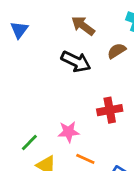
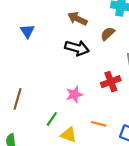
pink star: (69, 132) -> (74, 95), moved

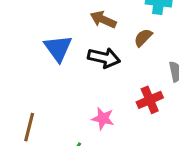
blue triangle: (27, 31) -> (58, 48), moved, size x1.5
pink star: (74, 95) -> (103, 118), turned 30

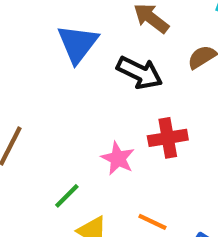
red cross: (150, 100) -> (168, 138), moved

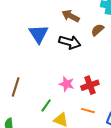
red cross: (168, 138) -> (90, 85), moved

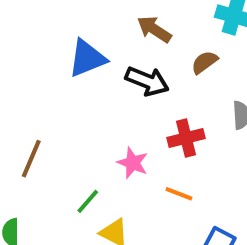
blue triangle: (39, 34) -> (87, 58), turned 35
red cross: (90, 85) -> (186, 138), moved
orange line: (88, 111) -> (179, 194), moved

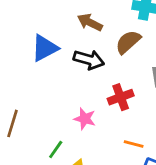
brown semicircle: (204, 62) -> (128, 42), size x1.4
orange line: (179, 194) -> (134, 144), moved

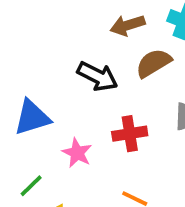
brown arrow: (90, 22) -> (128, 25), moved, turned -55
blue triangle: (45, 48) -> (32, 117), moved

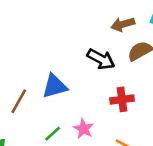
pink star: (77, 153) -> (83, 129), moved

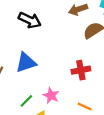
black arrow: (101, 59) -> (30, 20), moved

